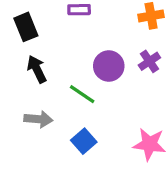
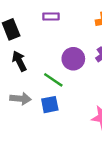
blue square: (84, 141) -> (50, 105), moved, turned 30

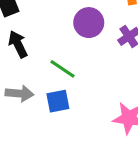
purple circle: (73, 59) -> (89, 23), moved

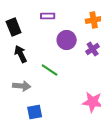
blue square: (58, 101) -> (35, 112), moved

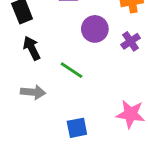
blue square: (35, 112) -> (77, 128), moved

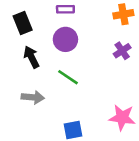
purple circle: (95, 29) -> (65, 39), moved

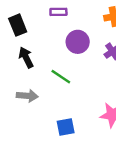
purple circle: (65, 39) -> (78, 42), moved

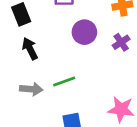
green line: (61, 77) -> (64, 82), moved, turned -54

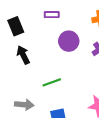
gray arrow: (31, 89) -> (24, 105), moved

